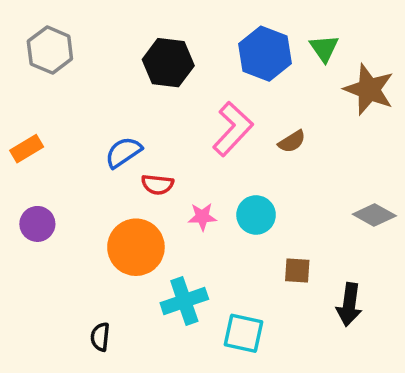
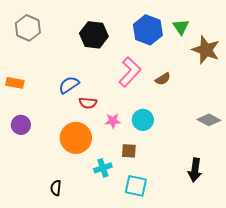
orange rectangle: (27, 149) -> (15, 83), turned 42
brown square: (297, 271) -> (129, 151), moved
cyan cross: (184, 301) -> (103, 168), size x0.7

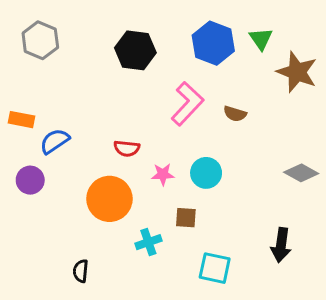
brown semicircle: (163, 79) -> (235, 114), turned 49
blue semicircle: (69, 85) -> (55, 141), moved
cyan square: (136, 186) -> (215, 268), moved

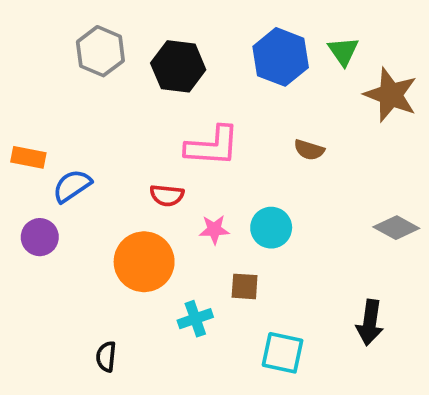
gray hexagon: (40, 40) -> (100, 51), moved
pink L-shape: (187, 104) -> (212, 146), moved, turned 51

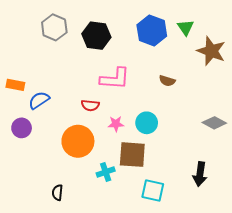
brown square: (245, 286) -> (132, 155), size x1.8

